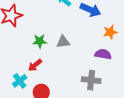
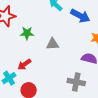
green star: (40, 41) -> (27, 33), moved

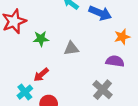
gray cross: (76, 82) -> (103, 90), turned 36

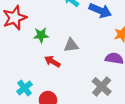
red arrow: (41, 75) -> (52, 61), moved, turned 70

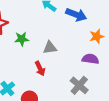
red arrow: (52, 61) -> (40, 69), moved, turned -144

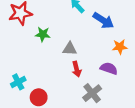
red arrow: (40, 69) -> (77, 69), moved

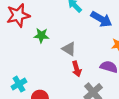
gray triangle: (70, 49) -> (69, 49), turned 32

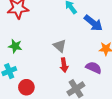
green star: (41, 35) -> (15, 46), moved

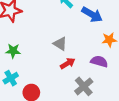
red arrow: (64, 65) -> (68, 63), turned -104

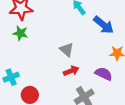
green star: (13, 51) -> (20, 33), moved

